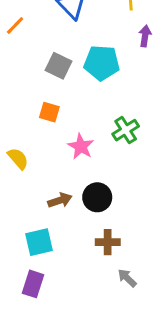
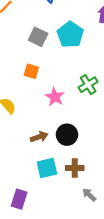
cyan pentagon: (102, 63) -> (70, 35), turned 30
cyan square: (39, 242) -> (47, 168), moved

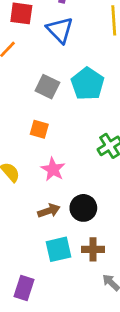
pink star: (55, 97) -> (53, 169), moved

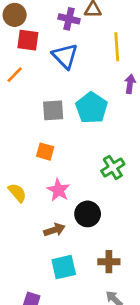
gray square: (47, 87) -> (53, 110), turned -30
black circle: (83, 208) -> (88, 214), moved
brown cross: (93, 249) -> (109, 262), moved

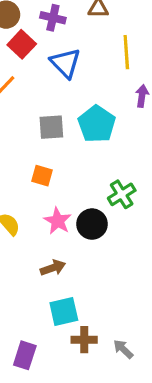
purple cross: (69, 19) -> (53, 18), moved
red square: (28, 40) -> (22, 44), turned 35
black circle: (88, 214) -> (92, 224), moved
brown cross: (109, 262) -> (84, 340), moved

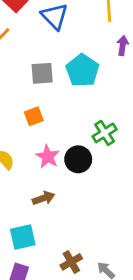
orange square: (42, 176) -> (34, 116), turned -36
cyan square: (64, 312) -> (23, 237), moved
brown cross: (84, 340) -> (71, 262), turned -30

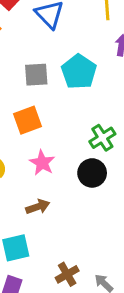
orange square: (34, 116) -> (27, 120), size x1.4
black circle: (78, 159) -> (92, 173), moved

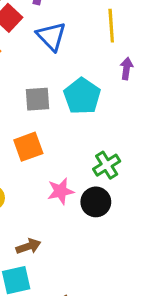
pink star: (42, 163) -> (61, 191), moved, turned 30
brown arrow: (38, 207) -> (28, 246), moved

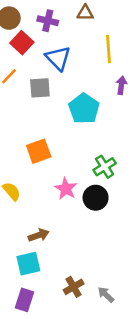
gray square: (38, 99) -> (40, 88), moved
pink star: (61, 191) -> (66, 189), turned -30

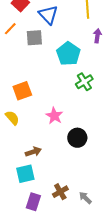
orange square: (39, 151) -> (22, 91), moved
green cross: (105, 167) -> (84, 82), moved
black circle: (96, 198) -> (77, 138), moved
purple rectangle: (24, 300) -> (33, 202), moved

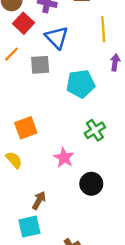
cyan pentagon: (68, 54) -> (81, 84), turned 30
green cross: (84, 82) -> (95, 130), moved
brown arrow: (33, 152) -> (39, 200), turned -42

